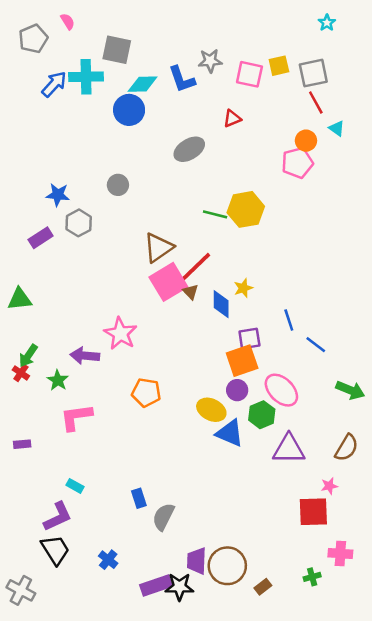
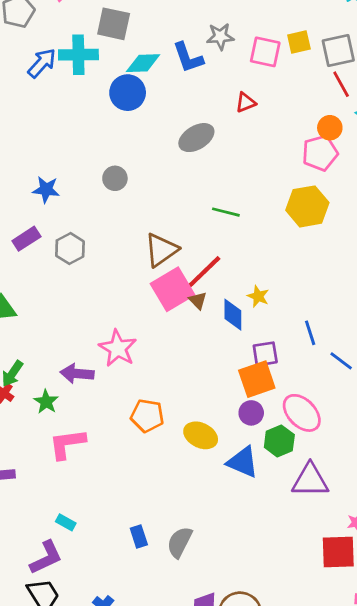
yellow hexagon: (246, 209) -> (307, 206), moved
gray hexagon: (79, 223) -> (70, 249), moved
yellow star: (243, 288) -> (258, 296), turned -30
yellow ellipse: (211, 410) -> (201, 435), moved
gray semicircle: (163, 517) -> (180, 542), moved

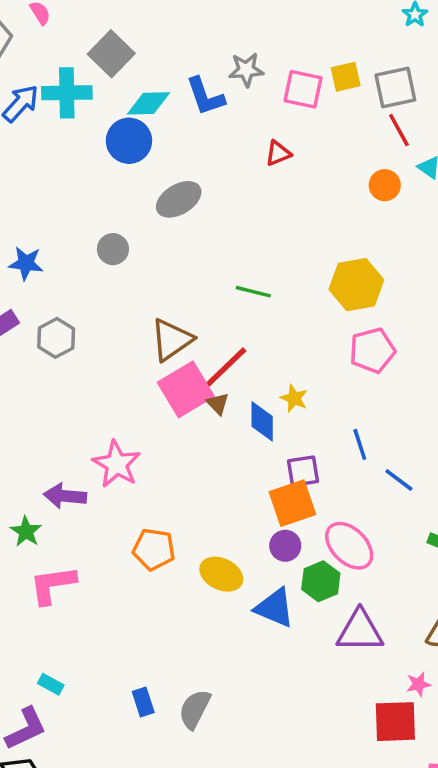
gray square: (114, 24) -> (111, 54), turned 32
gray ellipse: (196, 138) -> (179, 199), moved
pink pentagon: (320, 153) -> (372, 350), moved

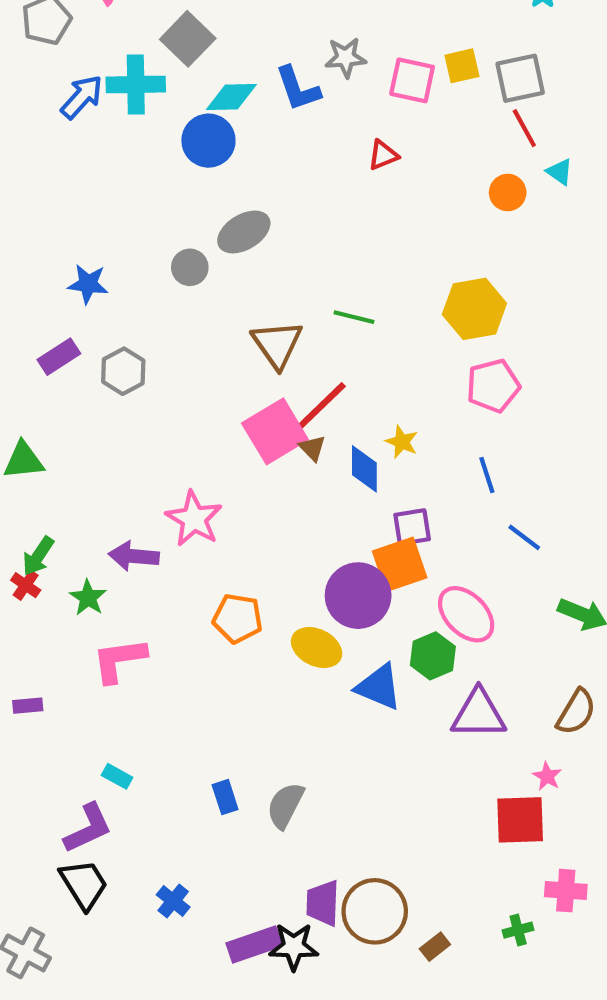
gray ellipse: (179, 199) -> (244, 232), moved
brown triangle: (172, 340) -> (277, 344), moved, turned -30
blue line: (360, 444) -> (487, 475), moved
purple circle: (285, 546) -> (358, 596), moved, size x1.8
pink star: (418, 684) -> (547, 776), turned -30

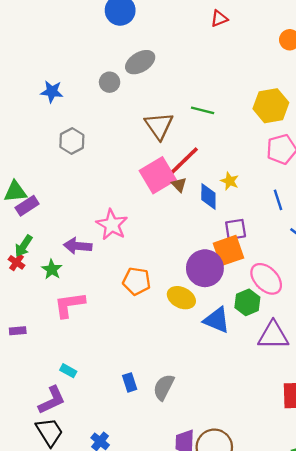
purple rectangle: (59, 357) -> (27, 206), moved

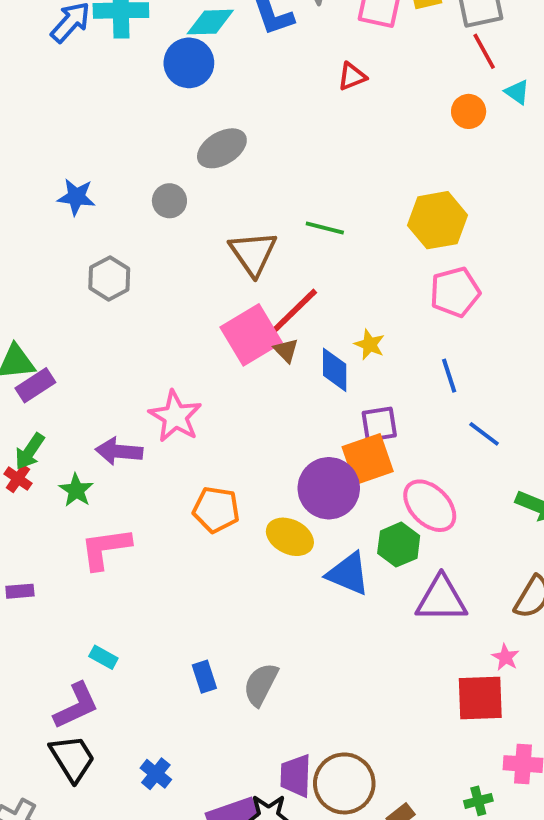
gray circle: (110, 82) -> (169, 201), moved

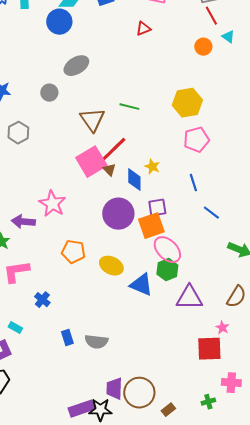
purple circle: (329, 488) -> (118, 214), moved
pink ellipse: (430, 506) -> (167, 250), moved
gray semicircle: (261, 684) -> (96, 342), turned -110
blue cross: (156, 774) -> (42, 300), moved

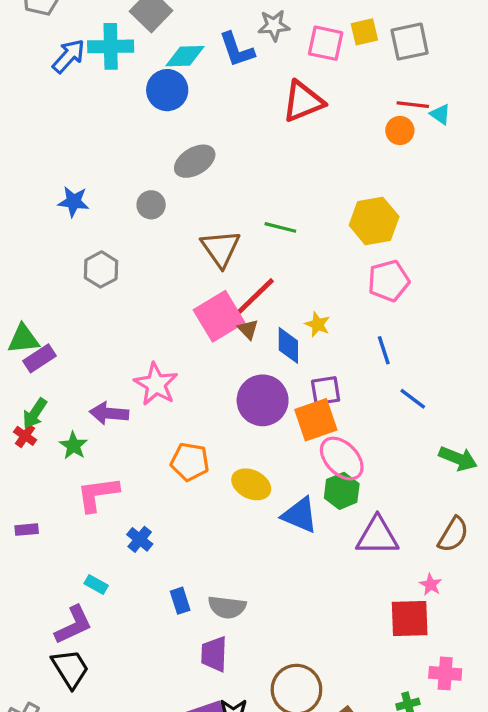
red line: (211, 16) -> (413, 105), moved, turned -54
red triangle: (143, 29) -> (303, 101), size x1.8
purple trapezoid: (114, 389) -> (214, 654), moved

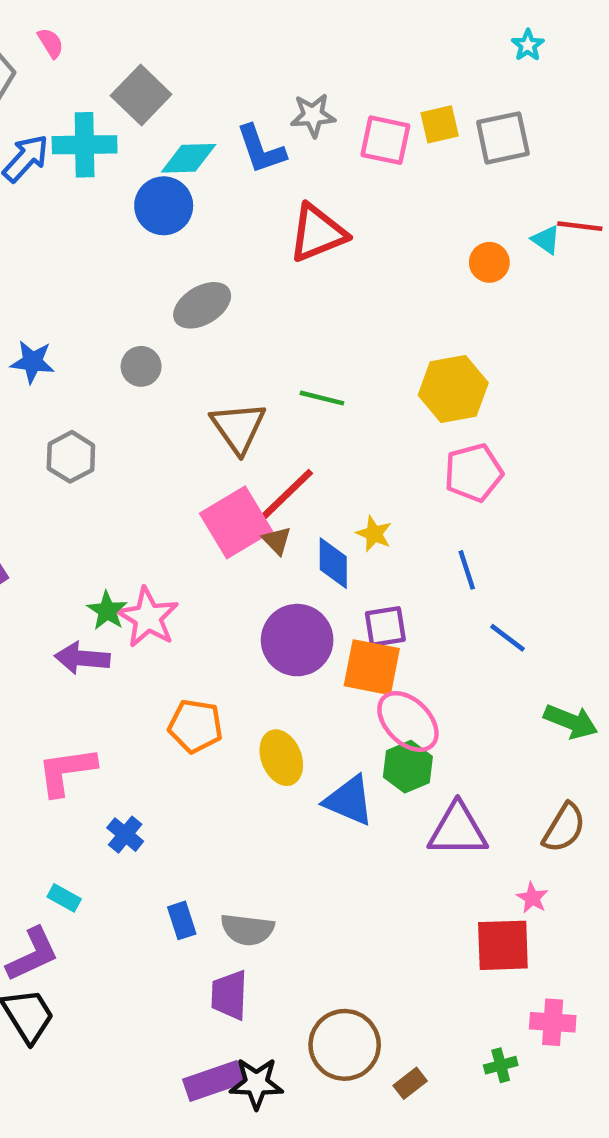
red triangle: (303, 101) -> (317, 233), moved
red line: (413, 105) -> (580, 226), moved
orange square: (316, 420) -> (372, 667), turned 30
green star: (73, 446) -> (107, 611), moved
yellow ellipse: (251, 484) -> (281, 758), turned 42

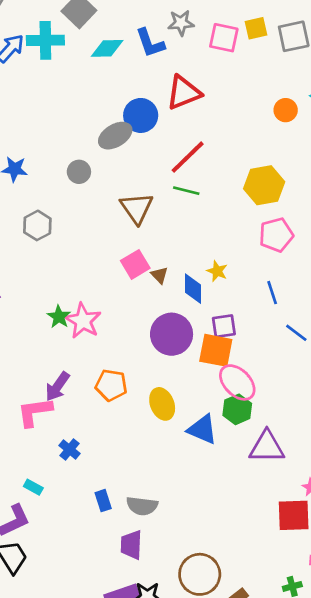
blue circle: (164, 206) -> (141, 115), moved
red line: (286, 495) -> (188, 157), moved
pink square: (236, 522) -> (135, 264), size x0.7
purple arrow: (82, 658) -> (57, 386), moved, turned -60

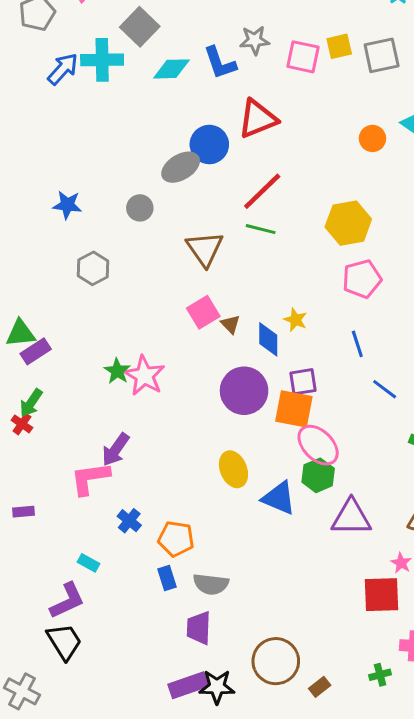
orange pentagon: (111, 385) -> (176, 539), moved

